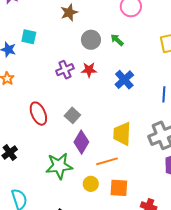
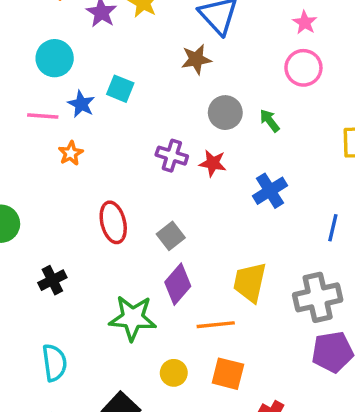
purple cross: (65, 70) -> (172, 156), turned 30
yellow circle: (91, 184) -> (174, 373), moved

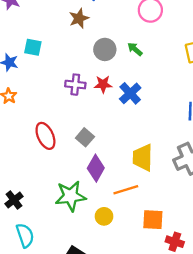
blue cross: (270, 191) -> (130, 93), moved
black cross: (52, 280) -> (14, 200), moved
yellow circle: (174, 373) -> (104, 216), moved
orange square: (228, 374) -> (153, 220), moved

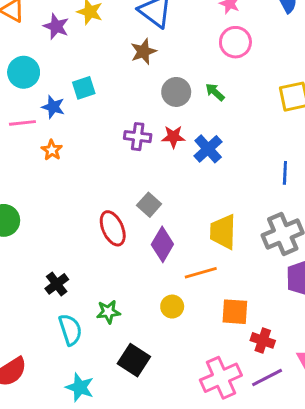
cyan square: (33, 47) -> (84, 88), turned -30
red ellipse: (45, 136) -> (113, 228), moved
green star: (71, 196) -> (108, 312), moved, size x0.6

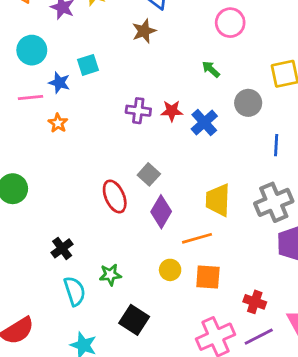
gray circle: (176, 92) -> (248, 103), moved
orange square: (235, 312) -> (208, 277), moved

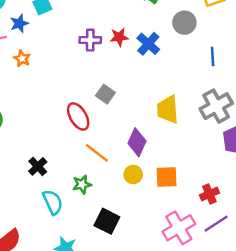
blue star: (59, 83) -> (19, 23), turned -30
purple diamond: (161, 212) -> (137, 142), moved
orange line: (197, 238) -> (97, 153), moved, turned 60
red cross: (255, 302) -> (209, 194), turned -36

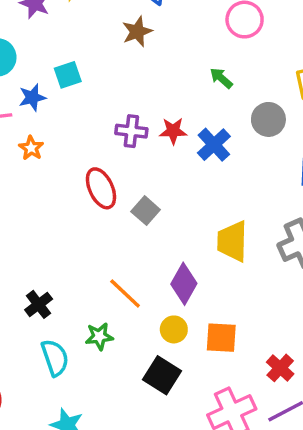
red ellipse: (78, 116) -> (101, 188), moved
red cross: (209, 194) -> (280, 368), turned -30
black square: (107, 221) -> (162, 375), moved

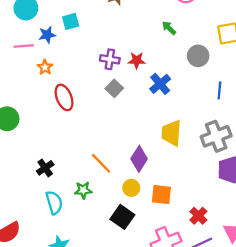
blue cross: (214, 145) -> (160, 84), moved
red ellipse: (101, 188) -> (64, 97), moved
gray square: (146, 211) -> (114, 88), moved

